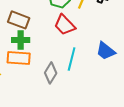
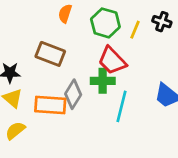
green cross: (21, 40) -> (103, 81), moved
gray diamond: (51, 73) -> (73, 94), moved

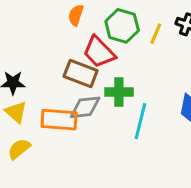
brown rectangle: (50, 54) -> (81, 74), moved
red trapezoid: (112, 61) -> (99, 52), moved
gray diamond: (73, 94) -> (85, 107), turned 52

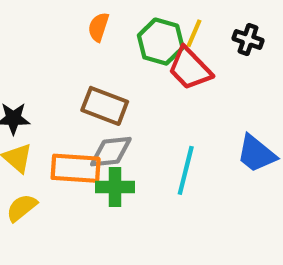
yellow line: (156, 34) -> (194, 33), moved
red trapezoid: (99, 52) -> (190, 69), moved
green cross: (119, 92) -> (115, 187), moved

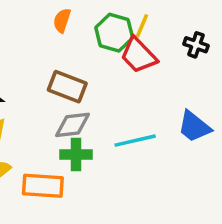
black cross: (248, 39) -> (196, 45), moved
orange rectangle: (76, 168) -> (43, 186), moved
cyan line: (186, 170) -> (135, 141), turned 63

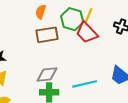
brown rectangle: (67, 87) -> (47, 35), moved, turned -30

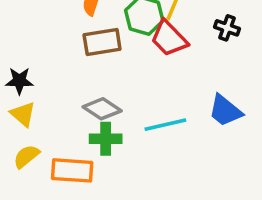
gray diamond: (47, 75) -> (102, 109), turned 40

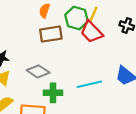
gray diamond: (102, 109) -> (38, 71), moved

